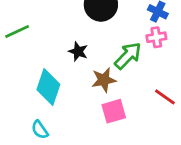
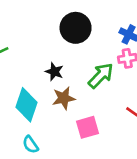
brown star: (104, 80) -> (64, 98), moved
cyan semicircle: (40, 130) -> (30, 145), moved

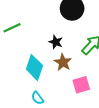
brown star: (64, 98) -> (63, 62), turned -30

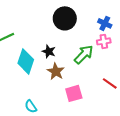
cyan diamond: (34, 67) -> (26, 61), moved

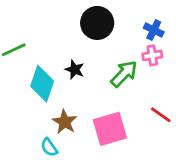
brown star: (56, 71) -> (65, 122), moved
pink square: (74, 93) -> (110, 129), size x1.4

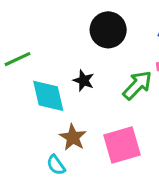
cyan diamond: (42, 84) -> (48, 96), turned -32

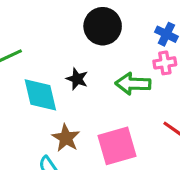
green arrow: (137, 85) -> (133, 84), turned -132

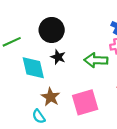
black circle: (103, 26) -> (52, 30), moved

